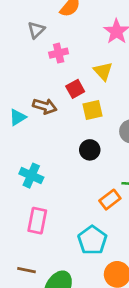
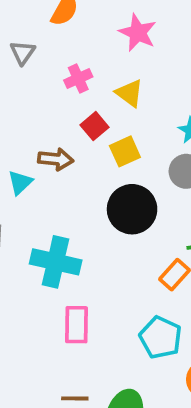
pink cross: (59, 53) -> (78, 79), moved
black circle: (90, 150) -> (132, 209), size x1.6
cyan cross: (31, 176) -> (56, 262), size x1.4

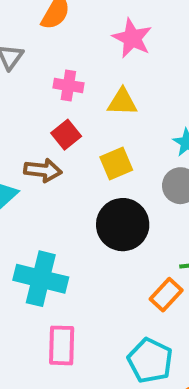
pink cross: (78, 79) -> (68, 85), turned 32
yellow triangle: (129, 93) -> (122, 102), turned -36
red square: (94, 126) -> (66, 135), moved

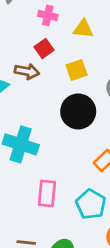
pink rectangle: (62, 345) -> (47, 193), moved

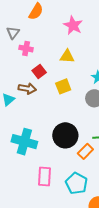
pink cross: (48, 15) -> (26, 49), moved
black circle: (78, 111) -> (65, 135), moved

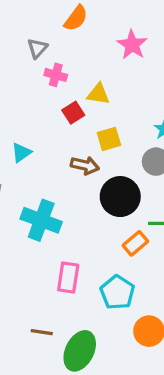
yellow triangle: (67, 56) -> (98, 94), moved
brown arrow: (27, 89) -> (85, 165), moved
black circle: (65, 135) -> (120, 197), moved

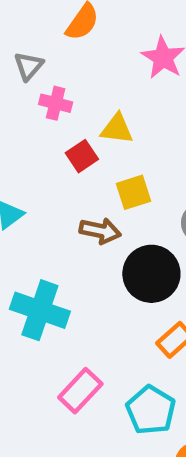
pink rectangle: (68, 277) -> (80, 391), turned 36

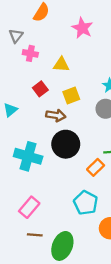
red square: (82, 156) -> (40, 89), moved
black circle: (151, 274) -> (66, 144), moved
pink rectangle: (80, 391) -> (29, 207), moved

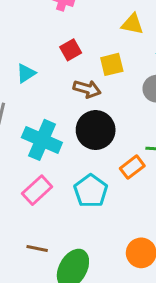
yellow triangle: (61, 65) -> (132, 24), moved
cyan pentagon: (86, 203) -> (91, 191), moved
pink rectangle: (29, 207) -> (37, 190), moved

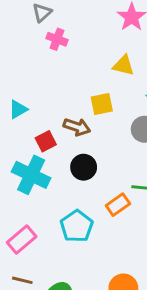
red square: (71, 50) -> (46, 141), moved
black circle: (96, 130) -> (84, 167), size x0.7
pink rectangle: (37, 190) -> (22, 240), moved

